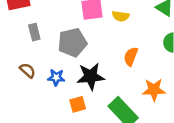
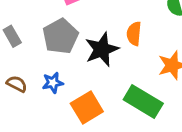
black star: (91, 76) -> (102, 49), moved
orange square: (78, 104) -> (87, 107), size x1.5

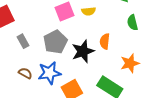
blue star: (53, 83) -> (49, 73), size x1.6

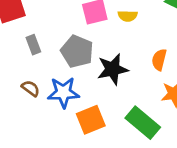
orange semicircle: (105, 41) -> (159, 60), moved
gray pentagon: (55, 42) -> (77, 51), turned -30

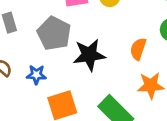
blue star: (63, 92) -> (36, 75), size x0.6

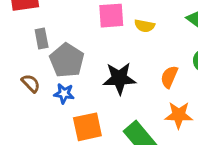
gray pentagon: (54, 33) -> (67, 60), moved

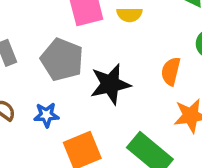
gray pentagon: (67, 60) -> (62, 60), moved

